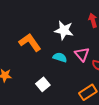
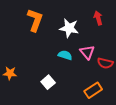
orange L-shape: (30, 42) -> (35, 20), moved, turned 55

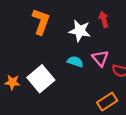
red arrow: (98, 18) -> (104, 19), moved
white square: (48, 82) -> (41, 79), moved, size x1.6

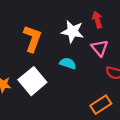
orange L-shape: (41, 22) -> (32, 39), moved
pink triangle: (100, 58) -> (100, 48), moved

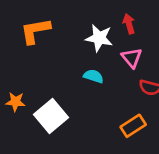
orange L-shape: (32, 39) -> (35, 31), moved, turned -120
white square: (32, 81) -> (51, 116), moved

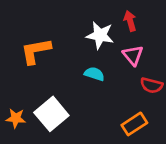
orange L-shape: (35, 31) -> (36, 51), moved
orange star: (16, 102) -> (16, 118), moved

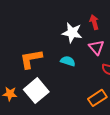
orange L-shape: (36, 51) -> (31, 59), moved

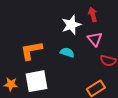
white star: (72, 33) -> (71, 25), turned -30
white square: (36, 91) -> (36, 81), turned 30

